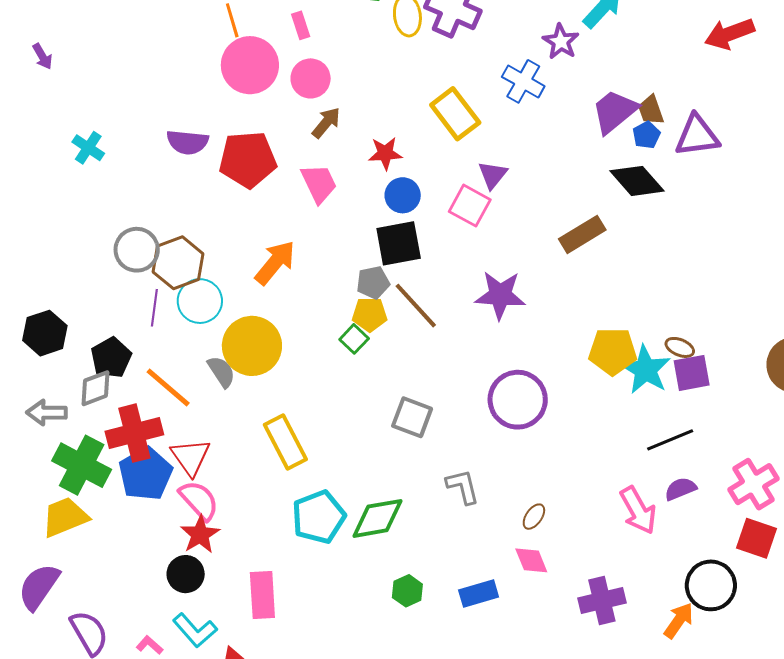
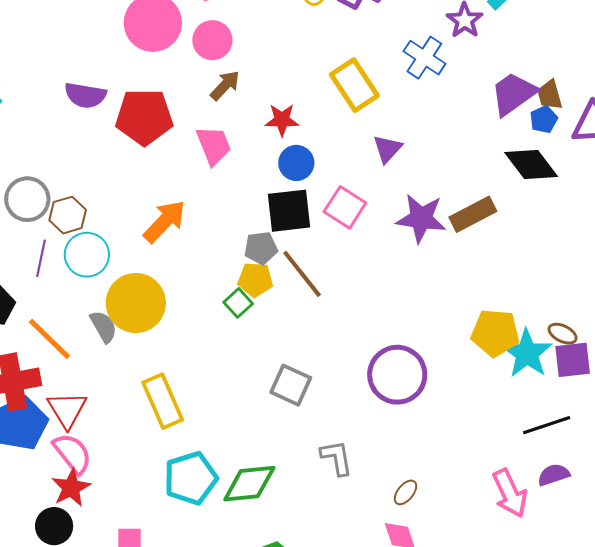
pink square: (470, 206) -> (345, 207), moved
brown hexagon: (178, 263) -> (68, 215), size x0.7
purple star: (500, 295) -> (421, 218), moved

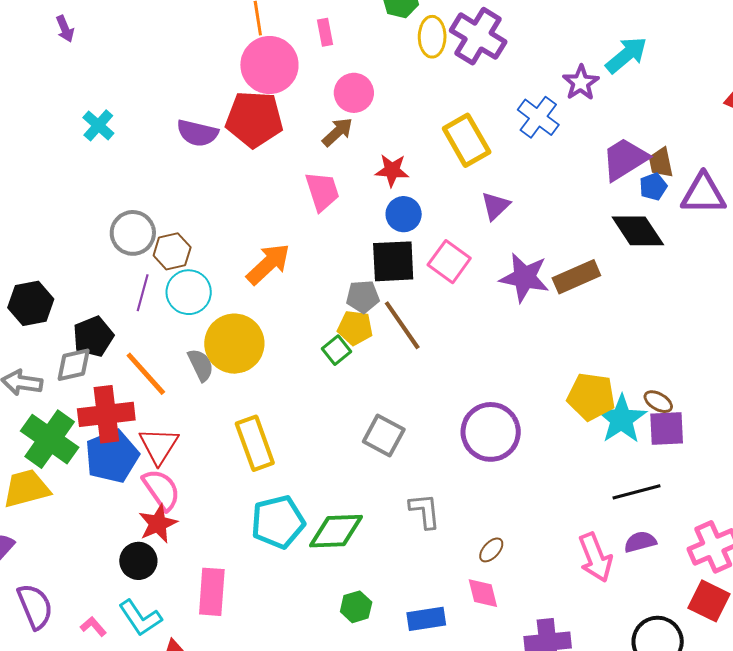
pink circle: (212, 40) -> (354, 93), moved
red pentagon: (144, 117) -> (254, 119), moved

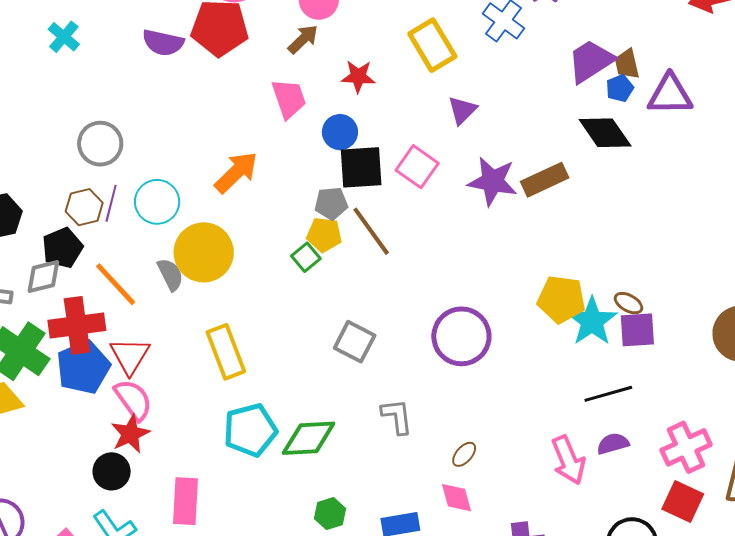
blue circle: (404, 214) -> (340, 132), moved
brown hexagon: (172, 251) -> (84, 207), moved

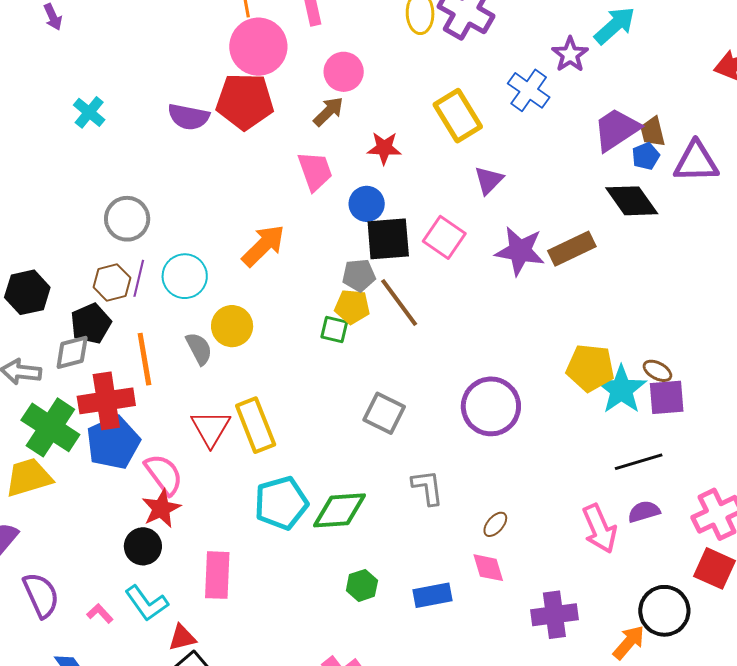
yellow circle: (204, 252) -> (232, 326), size x0.7
green square: (306, 257) -> (334, 329), turned -36
orange line: (116, 284) -> (144, 359), turned 34
red triangle: (130, 356) -> (211, 428), moved

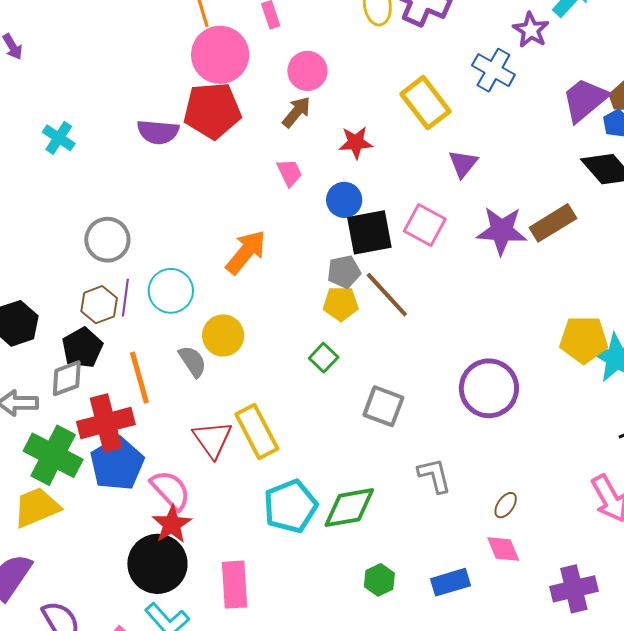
pink trapezoid: (315, 171) -> (289, 173), size x0.7
green square: (334, 329) -> (324, 358), moved, turned 36
black circle: (143, 546) -> (157, 564), size x1.6

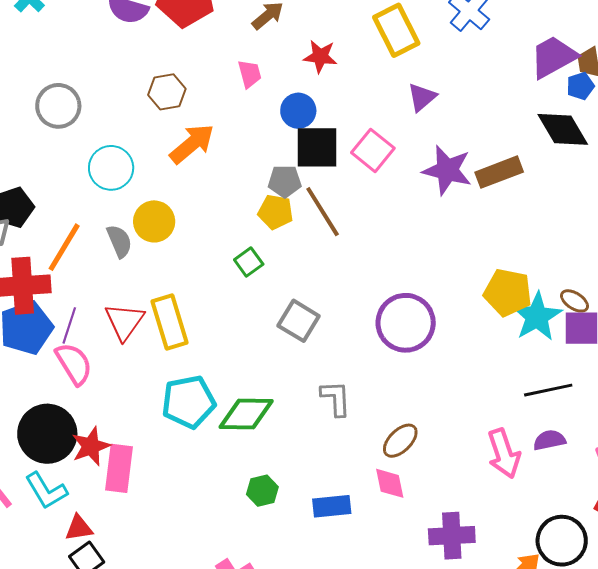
purple line: (125, 298) -> (69, 325), moved
brown hexagon: (99, 305) -> (167, 92), moved
orange line: (139, 377) -> (64, 247), turned 36
brown ellipse: (506, 505) -> (400, 441), size x1.4
red star: (172, 524) -> (91, 446), moved

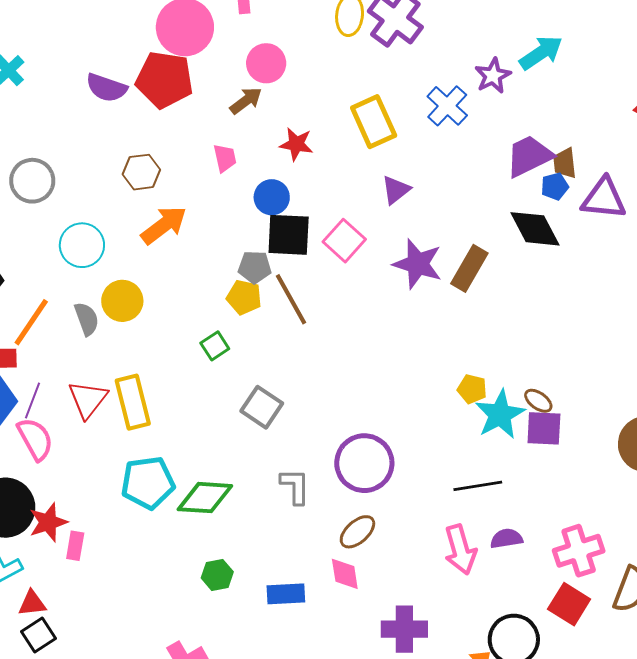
brown rectangle: (499, 172) -> (469, 268), turned -42
yellow pentagon: (508, 292) -> (472, 389), size x0.6
purple circle: (406, 323) -> (364, 463), moved
black line: (548, 390) -> (478, 486), moved
pink rectangle: (119, 468) -> (75, 546), size x0.6

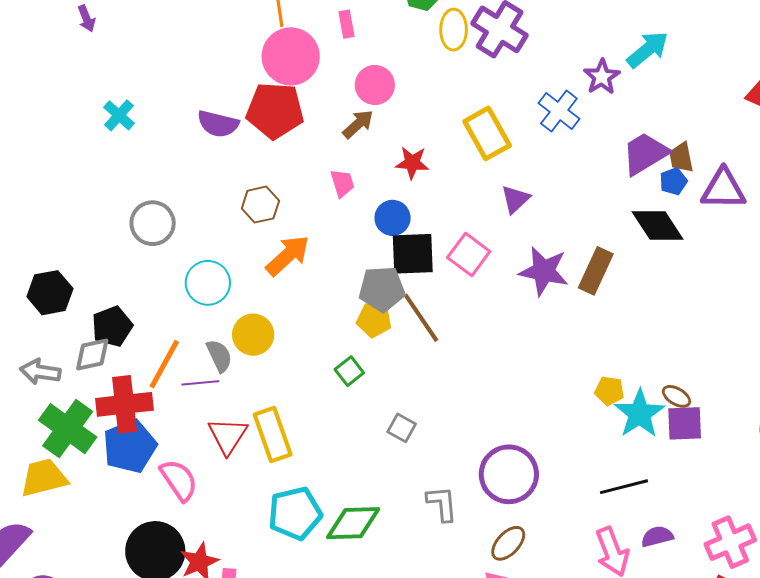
gray pentagon: (255, 267) -> (382, 289), size x1.4
purple line: (32, 401) -> (200, 383), moved, turned 69
gray square: (262, 407) -> (402, 428), size x0.7

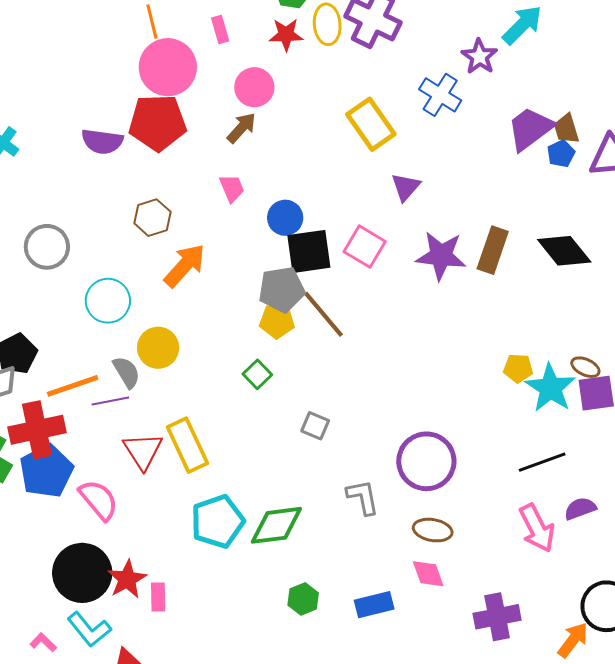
red star: (412, 163) -> (286, 35), moved
black diamond: (658, 226) -> (564, 251), moved
orange line: (164, 364) -> (73, 386), turned 48
brown ellipse: (508, 543) -> (433, 530), turned 63

